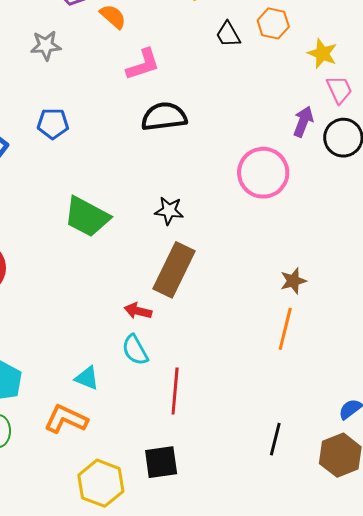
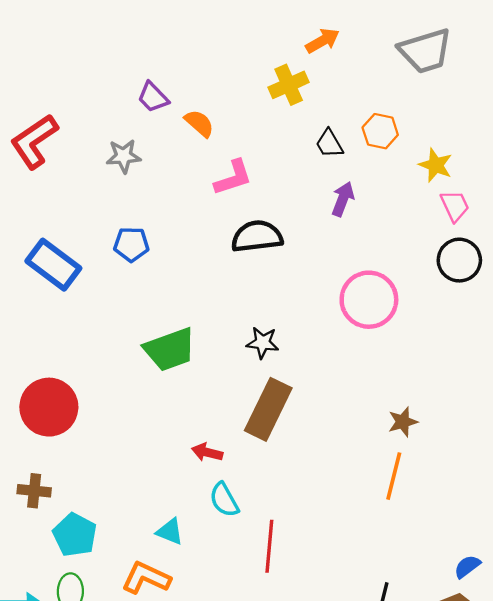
purple arrow: (303, 122) -> (343, 199), moved
green trapezoid: (87, 217) -> (170, 349), turned -48
red arrow: (138, 311) -> (207, 452), moved

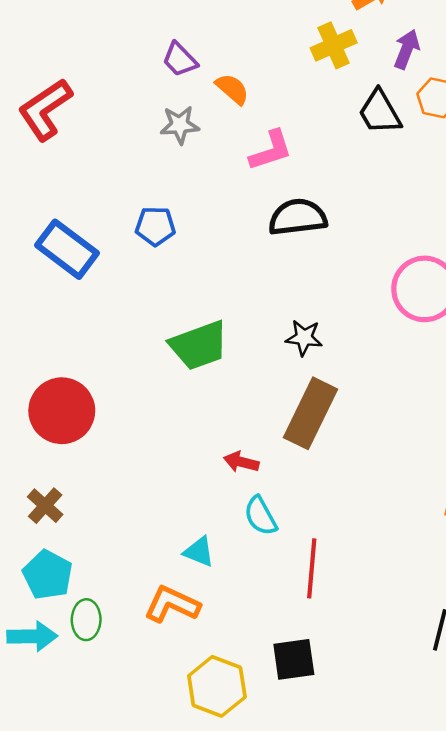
black trapezoid: (329, 144) -> (380, 112), size x1.4
gray star: (124, 156) -> (180, 125), moved
purple arrow: (343, 199) -> (407, 49), moved
brown cross: (34, 491) -> (45, 506), turned 36
cyan pentagon: (75, 535) -> (48, 575), moved

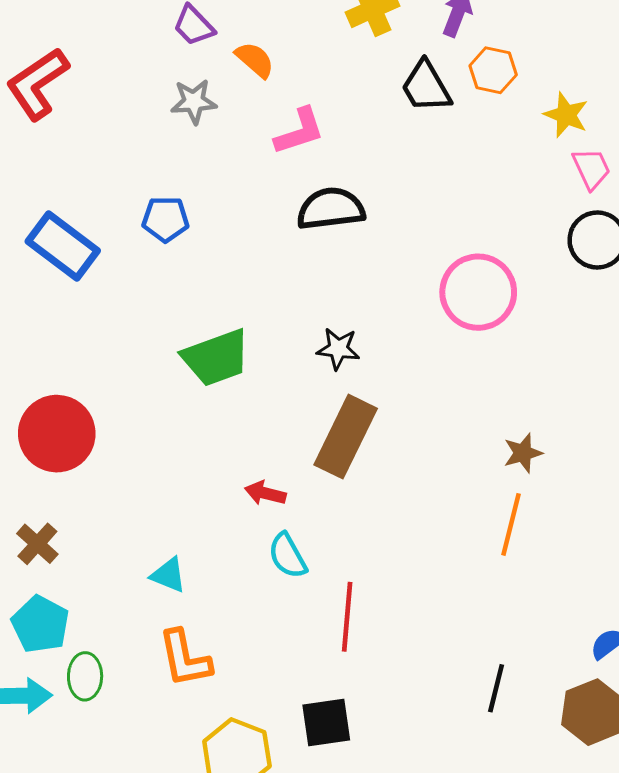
cyan triangle: (199, 552) -> (168, 575), moved
orange L-shape: (172, 604) -> (185, 658), turned -126

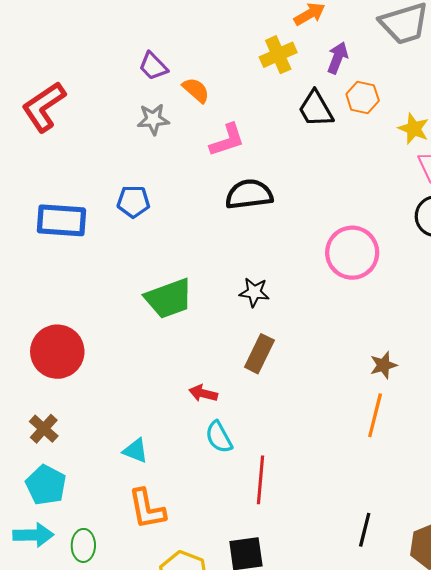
blue rectangle: (63, 246) -> (61, 220), turned -33
brown rectangle: (346, 437) -> (259, 354), size x0.7
green ellipse: (85, 676) -> (83, 545), moved

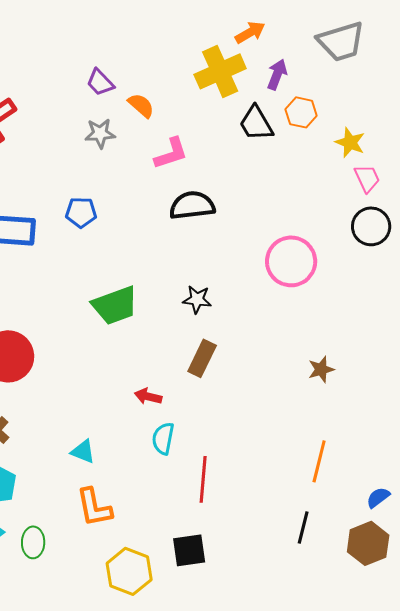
yellow cross: (278, 55) -> (220, 71), size x1.4
orange line: (375, 415) -> (319, 461), moved
cyan semicircle: (219, 437) -> (163, 438), turned 40

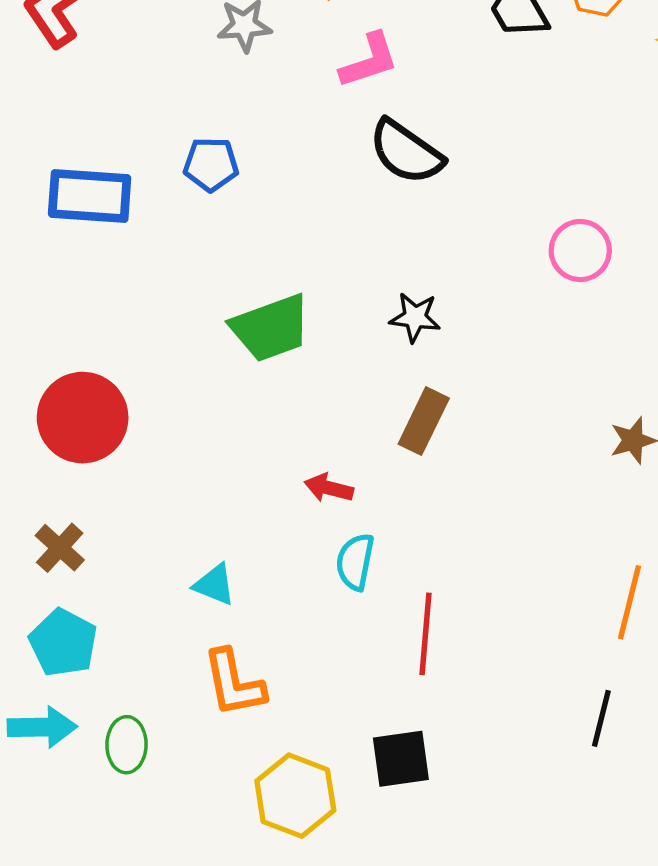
black semicircle: (192, 205) -> (406, 152), turned -138
pink circle: (291, 261) -> (580, 251), size x0.7

